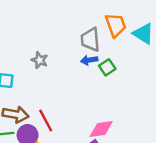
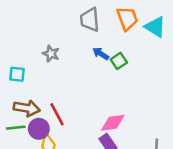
gray trapezoid: (90, 40) -> (90, 20), moved
blue arrow: (89, 60) -> (101, 54), turned 42

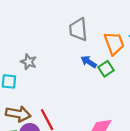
orange trapezoid: (127, 18) -> (114, 43), moved
gray star: (51, 54) -> (29, 62), moved

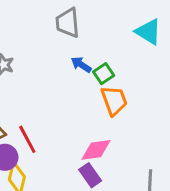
orange trapezoid: (114, 43) -> (114, 100), moved

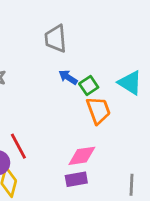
cyan triangle: (148, 32) -> (130, 83), moved
purple rectangle: (90, 175) -> (76, 179), turned -65

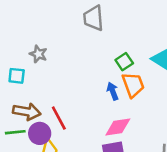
blue arrow: (68, 77) -> (113, 91), moved, turned 36

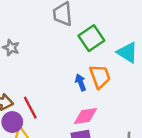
green square: (124, 62) -> (91, 38), moved, size x1.5

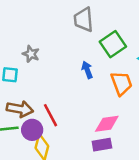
blue arrow: (81, 82) -> (87, 70), moved

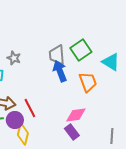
gray trapezoid: (84, 20) -> (57, 55), moved
blue arrow: (87, 70) -> (60, 71), size x1.5
purple rectangle: (102, 145) -> (72, 132), turned 63

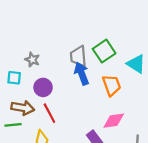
pink diamond: (76, 115) -> (114, 121), moved
purple circle: (15, 120) -> (43, 87), moved

